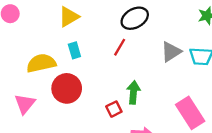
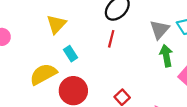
green arrow: (133, 92) -> (166, 56), moved

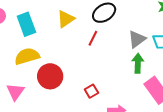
yellow triangle: (56, 24) -> (66, 19), moved
cyan rectangle: (70, 54) -> (26, 24), moved, size x1.6

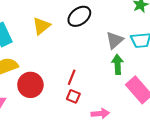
red line: (93, 38) -> (72, 77), moved
red square: (91, 91) -> (73, 96), turned -32

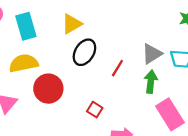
black ellipse: (79, 16) -> (84, 52), moved, turned -30
red line: (72, 77) -> (117, 68), moved

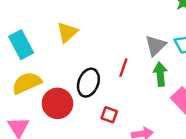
black ellipse: (84, 52) -> (88, 83), moved

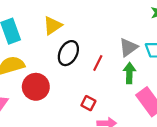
black ellipse: (88, 83) -> (68, 53), moved
red square: (109, 115) -> (88, 103), moved

